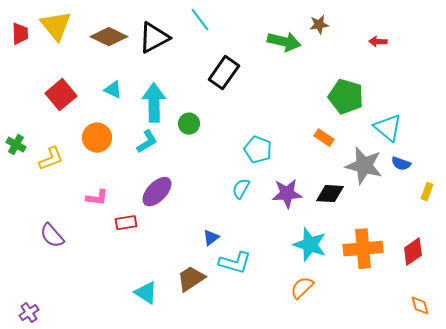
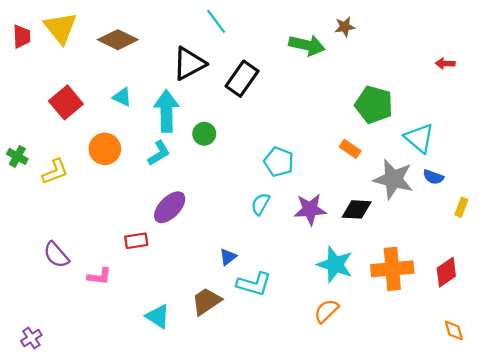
black triangle: (154, 38) -> (189, 64), moved
red arrow: (378, 42) -> (445, 64), moved
pink L-shape: (97, 198) -> (99, 276), moved

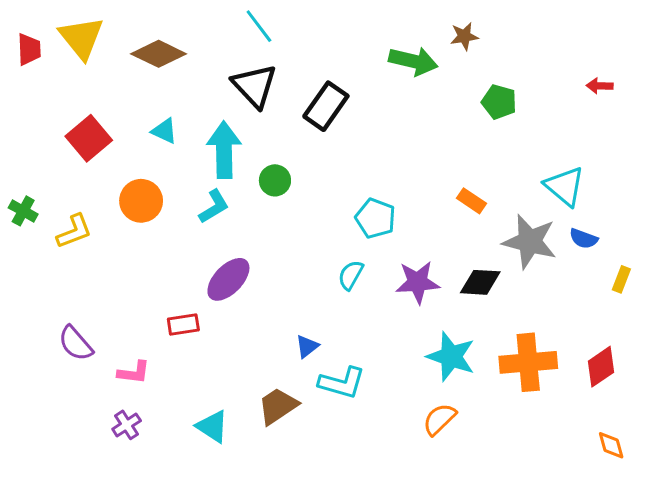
cyan line: (216, 21) -> (259, 26), moved
black triangle: (189, 64) -> (255, 86), turned -45
green pentagon: (374, 105) -> (499, 102), moved, size x0.7
purple cross: (31, 338) -> (127, 425), moved

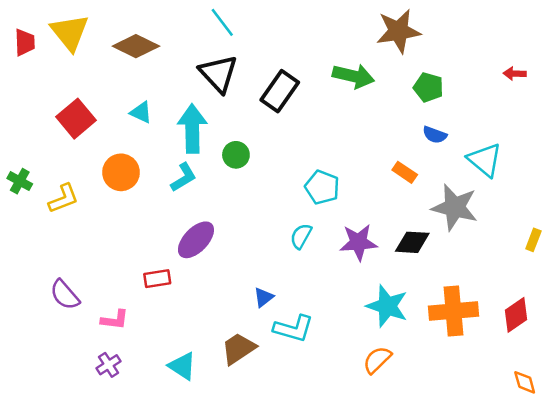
brown star: (464, 36) -> (398, 31), size x1.8
green arrow: (413, 61) -> (353, 76), moved
blue semicircle: (584, 239) -> (435, 135), moved

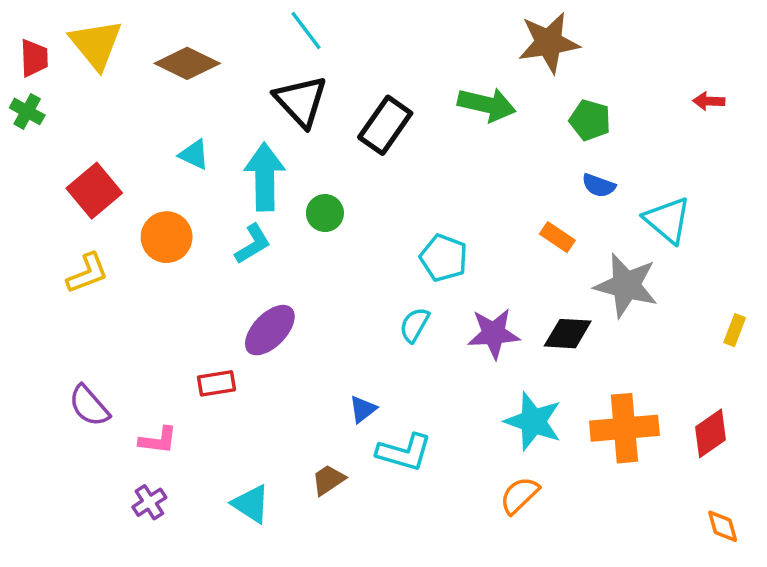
red square: (76, 119) -> (94, 191), moved
green cross: (20, 181) -> (27, 111), moved
brown trapezoid: (238, 349) -> (328, 480), size x0.7

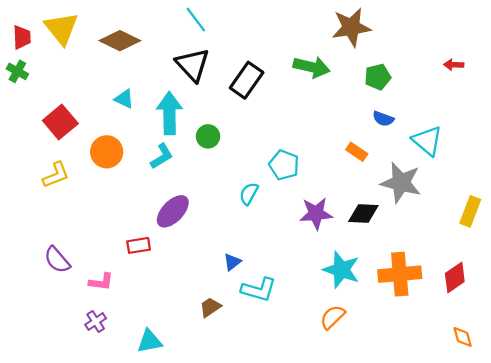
green pentagon: (590, 120) -> (378, 77), turned -30
cyan semicircle: (414, 325) -> (249, 194), moved
yellow rectangle: (735, 330) -> (470, 211), size x1.5
cyan triangle: (251, 504) -> (150, 341), moved, turned -44

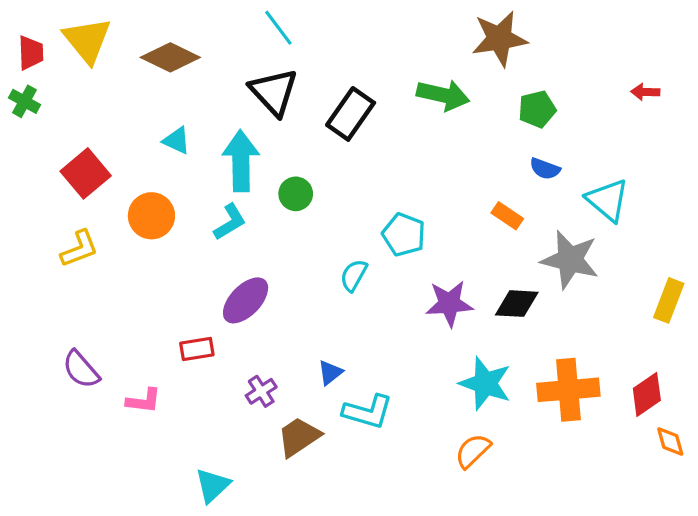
brown trapezoid: (210, 307) -> (299, 437), size x1.4
purple cross: (96, 322) -> (261, 391), moved
orange diamond: (463, 337) -> (670, 441), moved
cyan triangle: (150, 341) -> (213, 485), turned -32

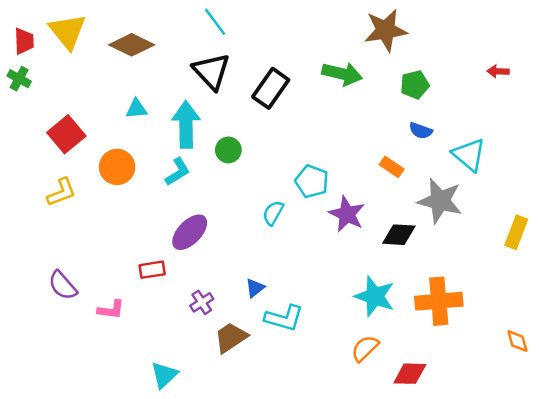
cyan triangle: (177, 141) -> (136, 109), turned -30
purple star: (449, 304) -> (347, 214), moved, turned 30
red diamond: (647, 394) -> (410, 374), moved, turned 36

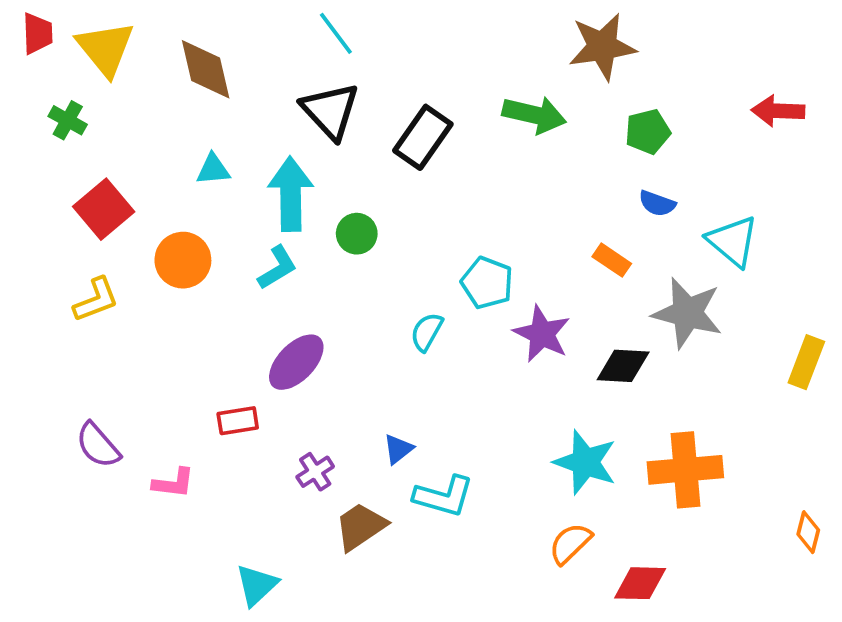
red trapezoid: (24, 41) -> (37, 33), moved
brown diamond: (132, 45) -> (206, 69), turned 51
red arrow: (498, 71) -> (778, 111), size x1.5
green cross: (19, 79) -> (68, 120), moved
orange diamond: (517, 341) -> (808, 532), turned 30

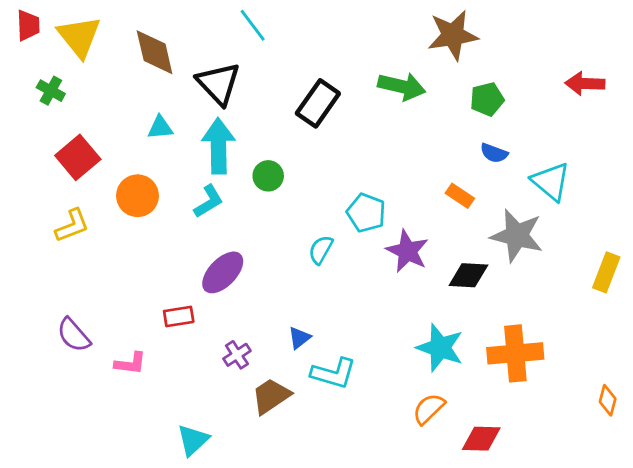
black triangle: (330, 111) -> (218, 84), moved

